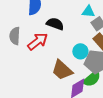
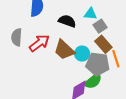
black semicircle: (55, 24) -> (67, 21), moved
brown trapezoid: (62, 70) -> (64, 50), moved

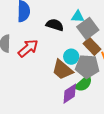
gray square: (100, 26) -> (88, 28), size x1.5
brown trapezoid: (64, 50) -> (62, 70), moved

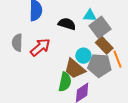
green semicircle: (84, 83) -> (65, 82), moved, turned -36

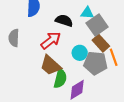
red arrow: (40, 47) -> (51, 40), moved
brown trapezoid: (75, 69) -> (50, 65), moved

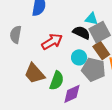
black semicircle: (64, 21) -> (81, 33), moved
brown trapezoid: (50, 65) -> (34, 73), moved

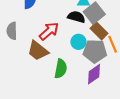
brown trapezoid: (34, 73) -> (38, 51), moved
purple diamond: (72, 94) -> (94, 74), moved

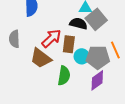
brown rectangle: (99, 31) -> (69, 44), moved, turned 54
cyan circle: (78, 42) -> (82, 56), moved

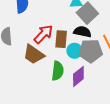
black semicircle: (78, 24) -> (82, 32), moved
purple diamond: (97, 80) -> (78, 76), moved

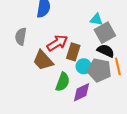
black semicircle: (82, 32) -> (106, 51), moved

